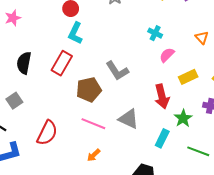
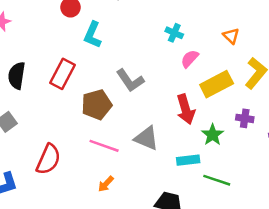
cyan L-shape: (75, 33) -> (93, 35), moved
yellow rectangle: (188, 77) -> (217, 84), size x1.4
cyan rectangle: (162, 138) -> (188, 160), turned 60
green line: (198, 151) -> (217, 180), moved

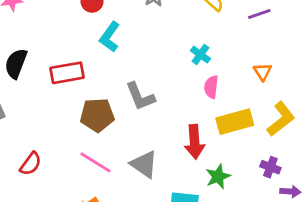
pink semicircle: (190, 59) -> (211, 87), turned -48
red rectangle: (63, 74) -> (67, 73), turned 40
purple cross: (245, 118) -> (270, 167), moved
red semicircle: (48, 159) -> (31, 164), size x0.7

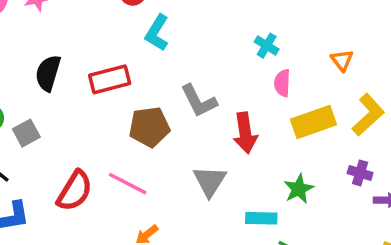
red arrow: (195, 142) -> (245, 133), moved
pink line: (95, 162) -> (128, 184), moved
red semicircle: (31, 164) -> (75, 191), size x1.4
gray triangle: (144, 164) -> (210, 181), turned 32

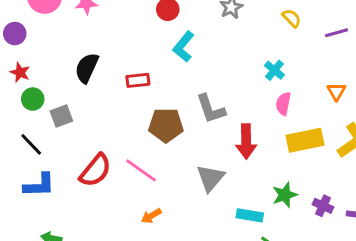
red rectangle: (110, 79) -> (138, 80), size x0.7
purple cross: (360, 173) -> (323, 206), moved

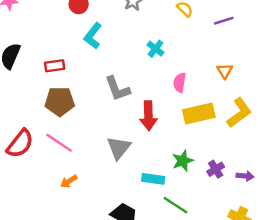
cyan cross: (274, 70) -> (156, 49), moved
brown pentagon: (166, 125) -> (60, 101), moved
purple cross: (323, 206) -> (216, 169), turned 35

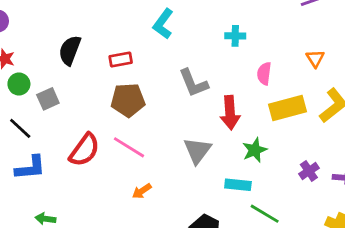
cyan cross: (156, 49) -> (235, 36), turned -35
green star: (183, 161) -> (255, 150), moved

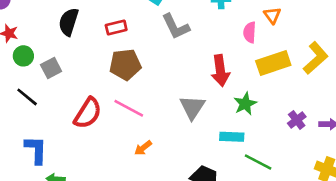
orange triangle: (315, 58) -> (272, 15), moved
gray L-shape: (193, 83) -> (176, 27), moved
blue L-shape: (30, 168) -> (36, 150), moved, turned -80

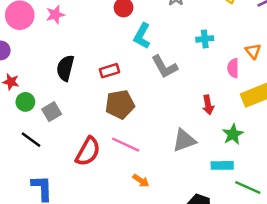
red arrow: (220, 71) -> (208, 105), size x0.7
gray triangle: (192, 107) -> (184, 140), turned 40
orange arrow: (143, 148) -> (141, 181), turned -105

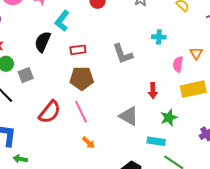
cyan L-shape: (142, 36) -> (62, 21), moved
gray triangle: (184, 140) -> (129, 116), turned 40
pink line: (126, 145) -> (81, 112), turned 30

